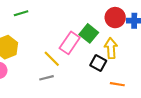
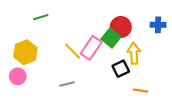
red circle: (115, 18) -> (121, 27), moved
yellow line: (52, 59) -> (73, 51), moved
black square: (98, 63) -> (121, 69), turned 35

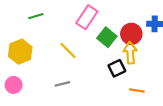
red circle: (121, 27) -> (131, 34), moved
pink rectangle: (91, 48) -> (87, 17), moved
pink circle: (18, 76) -> (14, 85), moved

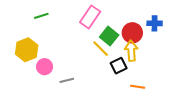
yellow line: (68, 51) -> (101, 49), moved
pink circle: (14, 85) -> (45, 67), moved

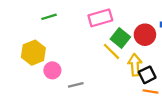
pink rectangle: (90, 17) -> (100, 18), turned 40
yellow arrow: (131, 51) -> (135, 65), moved
black square: (119, 66) -> (147, 75), moved

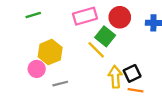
red circle: (145, 35) -> (120, 17), moved
yellow hexagon: (33, 53) -> (50, 52), moved
yellow arrow: (135, 65) -> (115, 77), moved

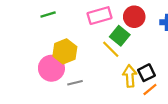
pink circle: (37, 69) -> (51, 68), size x1.5
orange line: (135, 90) -> (150, 89), turned -48

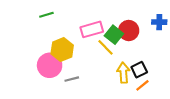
pink rectangle: (100, 16) -> (92, 29), moved
red circle: (134, 17) -> (129, 31), moved

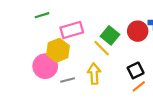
pink rectangle: (92, 29) -> (72, 30), moved
red circle: (129, 31) -> (138, 31), moved
yellow arrow: (123, 73) -> (94, 74), moved

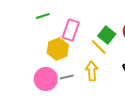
pink rectangle: (72, 30) -> (71, 30), turned -55
pink circle: (45, 66) -> (46, 79), moved

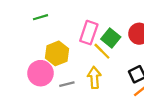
pink rectangle: (71, 30) -> (89, 33), moved
pink circle: (46, 79) -> (41, 73), moved

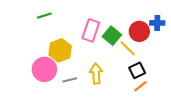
yellow line: (102, 51) -> (128, 48), moved

